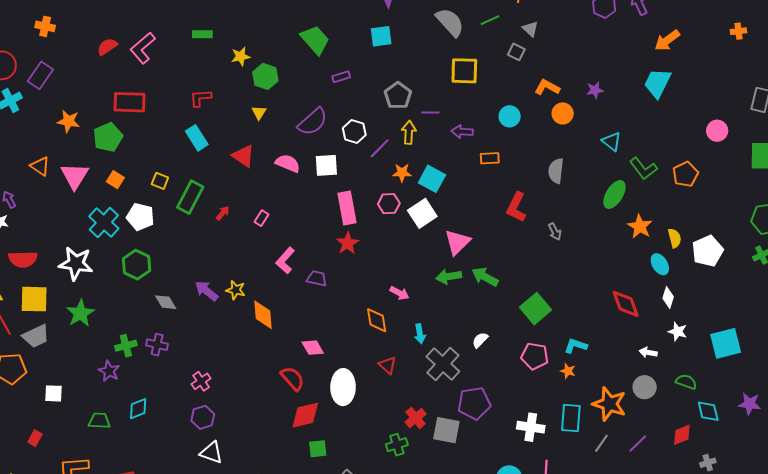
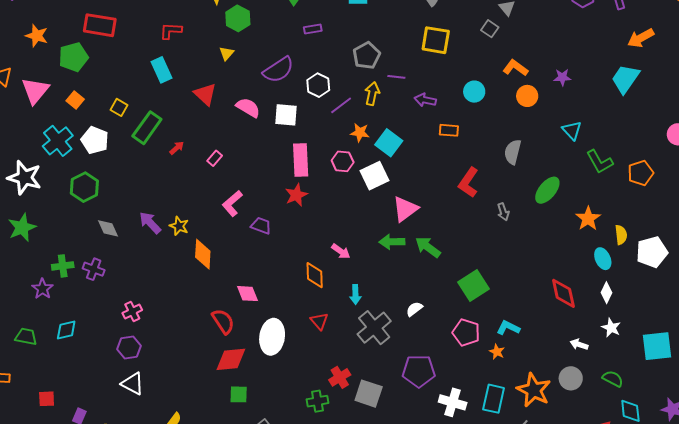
green ellipse: (614, 194) -> (547, 190), moved
purple pentagon: (474, 403) -> (419, 371), moved

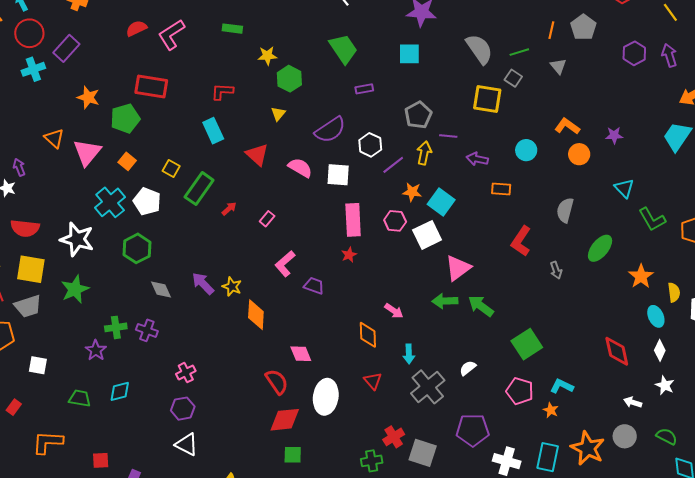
gray square: (490, 29) -> (513, 78), moved
red star: (296, 195) -> (349, 255), size x0.7

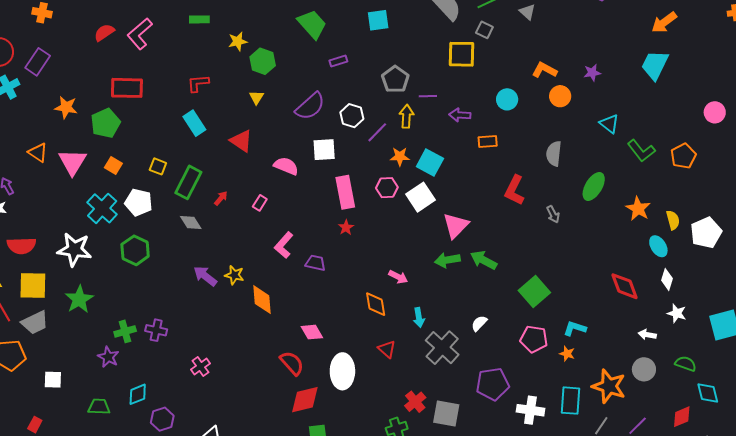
pink semicircle: (300, 168) -> (286, 166), moved
gray diamond: (161, 289) -> (191, 222), moved
purple hexagon: (183, 409) -> (162, 419), moved

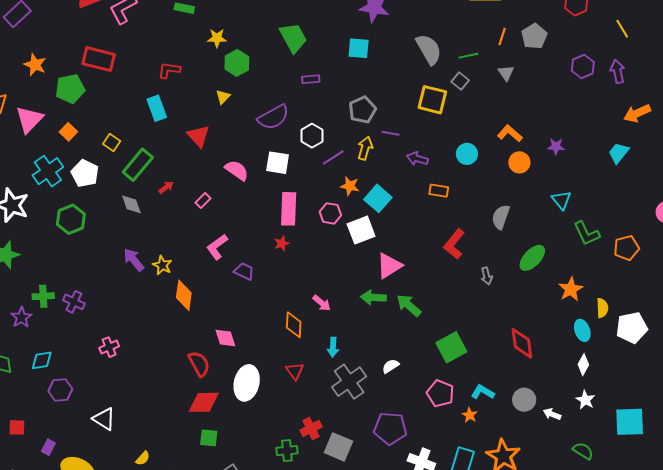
cyan trapezoid: (655, 65) -> (619, 153), size x0.7
red diamond: (625, 286) -> (522, 343), moved
gray circle: (644, 369) -> (524, 400), moved

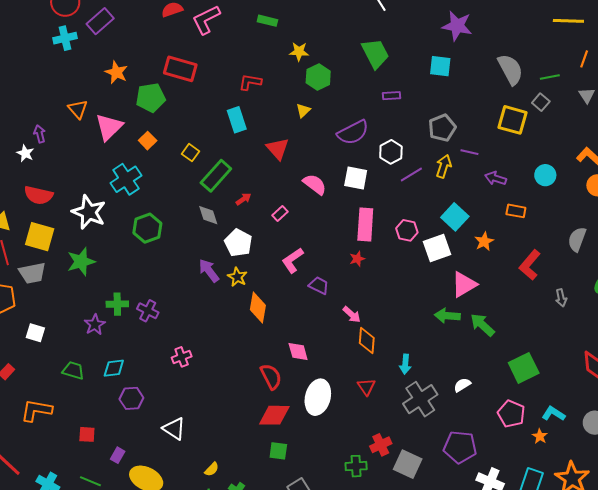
white pentagon: (85, 173) -> (238, 243), moved
orange star: (350, 186) -> (484, 241), moved, turned 30
pink arrow: (322, 303) -> (352, 315), moved

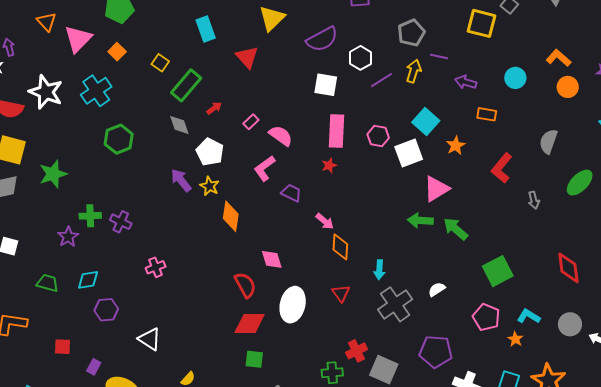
yellow triangle: (303, 110) -> (272, 18), size x1.8
pink semicircle: (315, 184) -> (281, 136), moved
white star: (89, 212) -> (46, 92), moved

